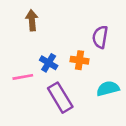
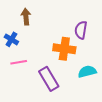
orange cross: (80, 60) -> (64, 49), size x1.5
blue cross: (49, 63) -> (11, 39), moved

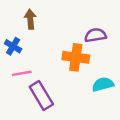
purple semicircle: (81, 30) -> (95, 35), turned 72
purple rectangle: (49, 79) -> (41, 95), moved

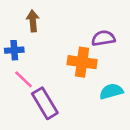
blue cross: (13, 46) -> (14, 50), turned -35
pink line: (22, 73) -> (24, 79), turned 54

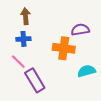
blue cross: (14, 50) -> (23, 39), moved

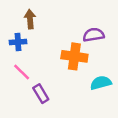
blue cross: (23, 39) -> (18, 42), moved
purple rectangle: (35, 80) -> (41, 94), size x0.7

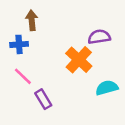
orange cross: (74, 56) -> (79, 60), turned 35

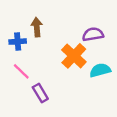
brown arrow: (32, 20) -> (37, 27), moved
cyan semicircle: (107, 88) -> (100, 70), moved

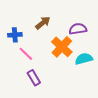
brown arrow: (37, 27) -> (43, 23), moved, turned 56
pink line: (21, 71) -> (26, 54), moved

